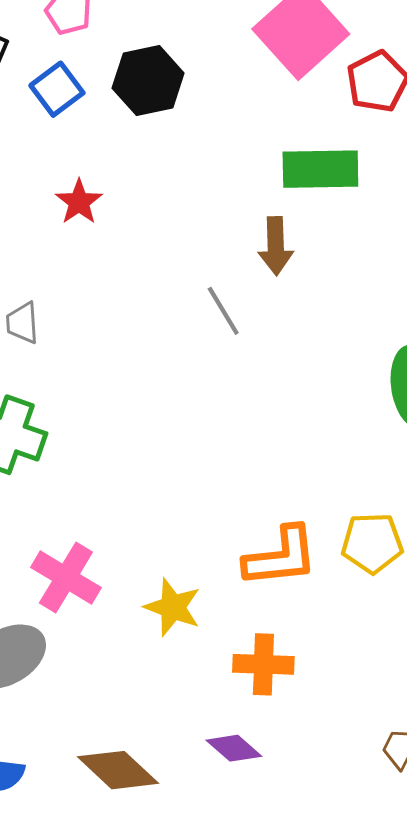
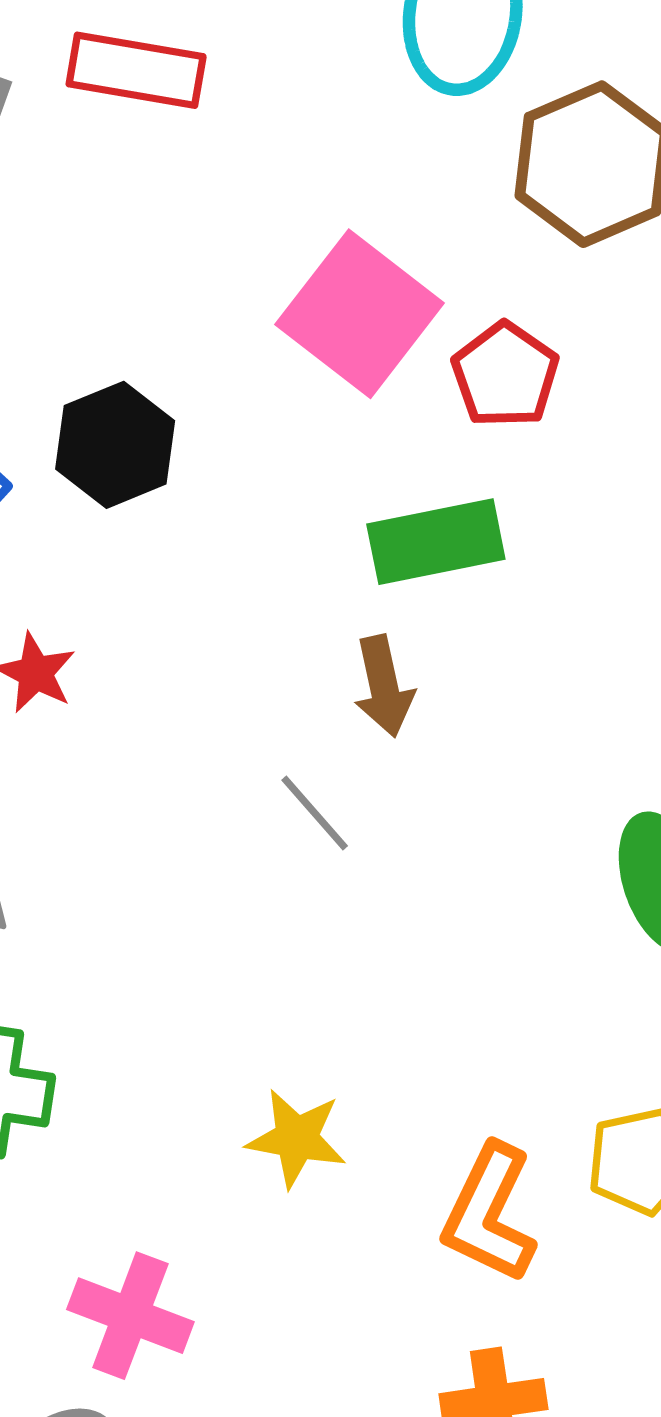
orange L-shape: (281, 557) -> (489, 1213), turned 132
yellow star: (173, 607) -> (296, 1138), moved

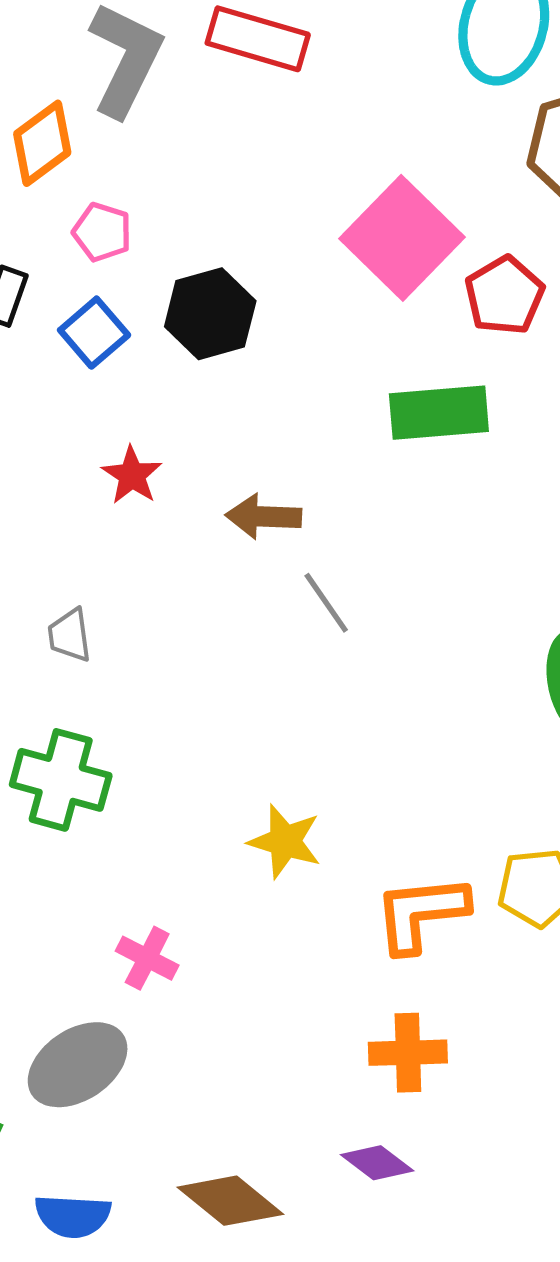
brown arrow: (384, 686) -> (264, 516), moved, turned 98
orange L-shape: (489, 1213) -> (421, 913), turned 52
pink cross: (130, 1316) -> (147, 958), size x0.7

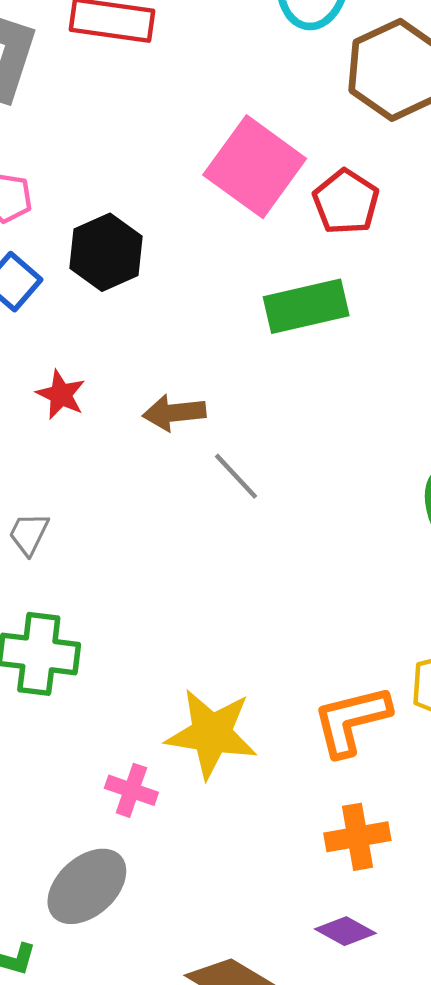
gray trapezoid: (70, 635) -> (29, 534), turned 42
yellow star: (285, 841) -> (211, 734), moved, size x1.5

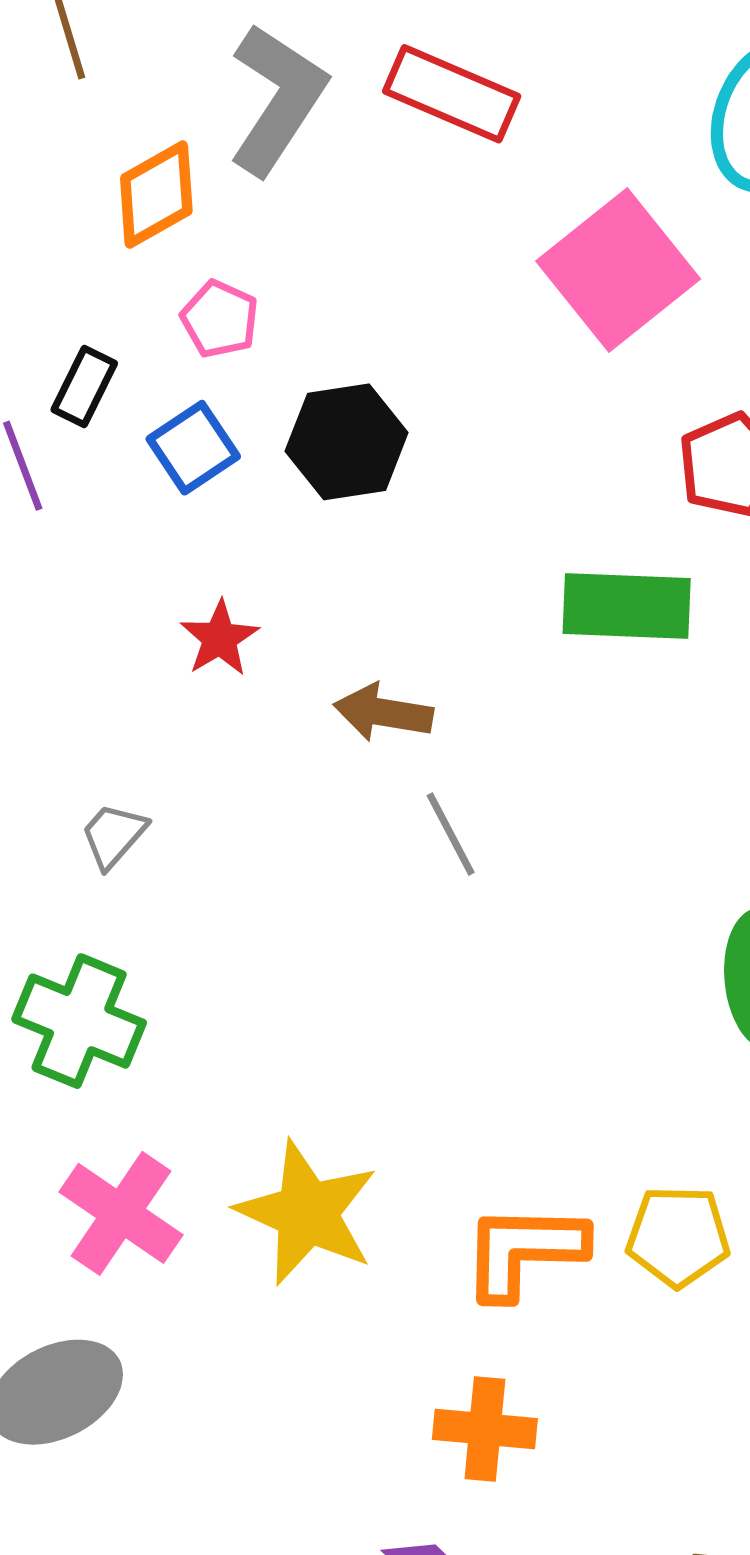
pink square: (255, 167) -> (618, 270), moved
pink cross: (131, 790) -> (121, 1213), moved, size x1.5

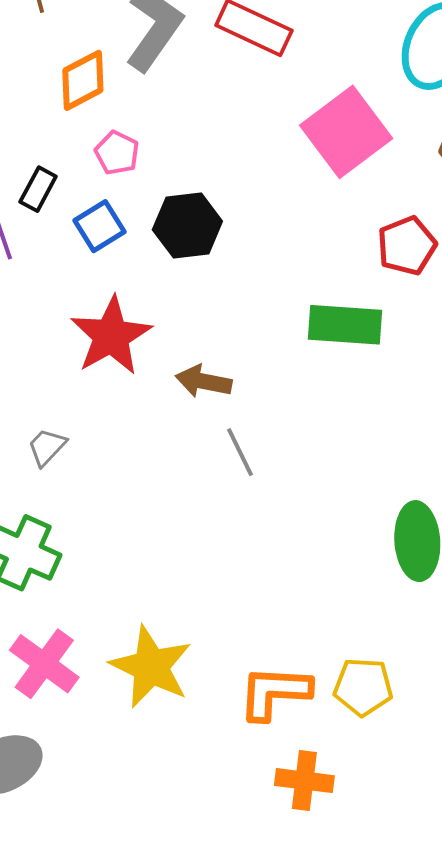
red star: (220, 638) -> (111, 336), size x1.8
orange cross: (485, 1429) -> (304, 781), moved

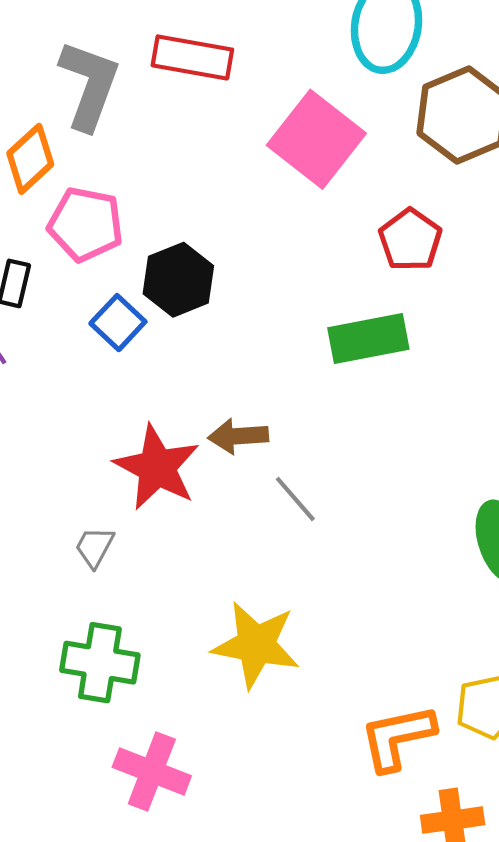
pink pentagon: (117, 153) -> (86, 224), size x1.6
blue square: (99, 226) -> (118, 323), moved
red star: (111, 336) -> (157, 467), moved
yellow star: (151, 667) -> (256, 645), moved

